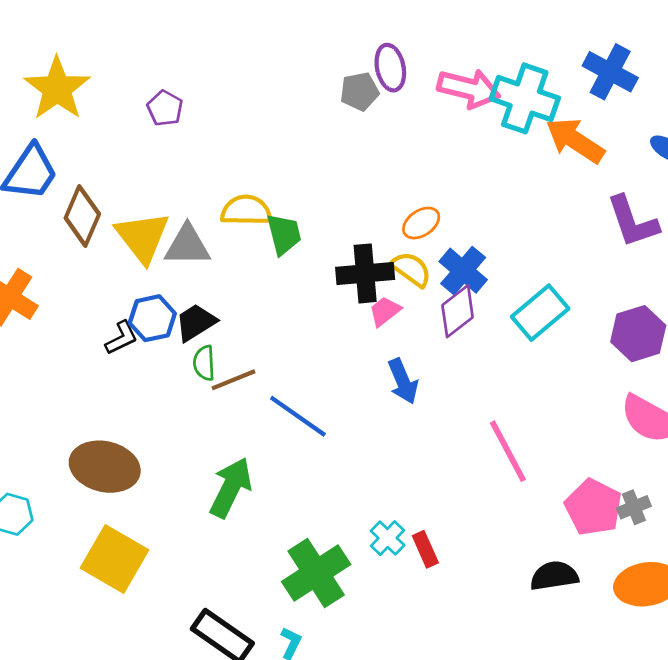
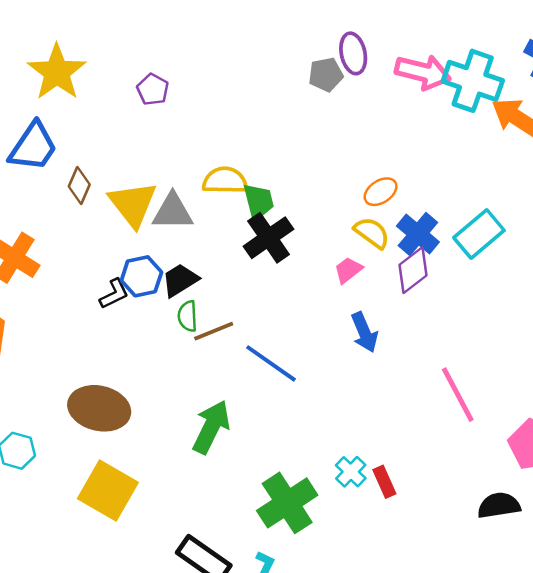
brown diamond: (82, 216) -> (79, 185), size x0.7
black cross: (365, 273) -> (268, 238), moved, turned -30
cyan rectangle: (540, 313) -> (479, 234), moved

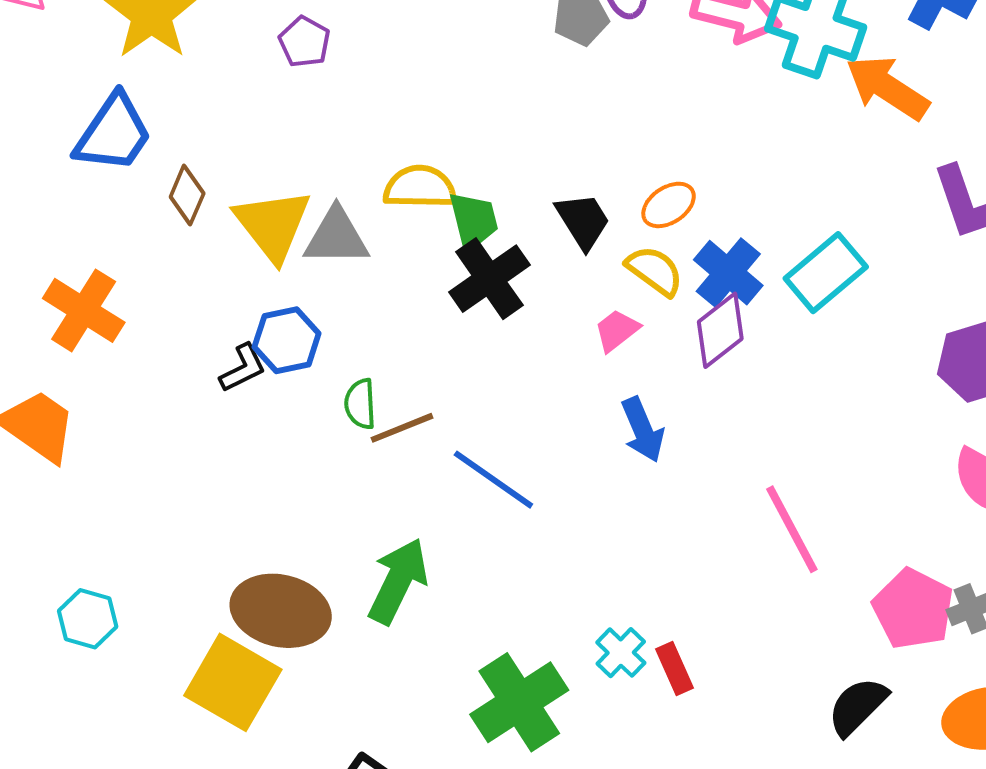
black trapezoid: (180, 280) -> (583, 221), moved, turned 90
brown ellipse: (99, 408) -> (281, 611), moved
black semicircle: (499, 505) -> (857, 706), turned -36

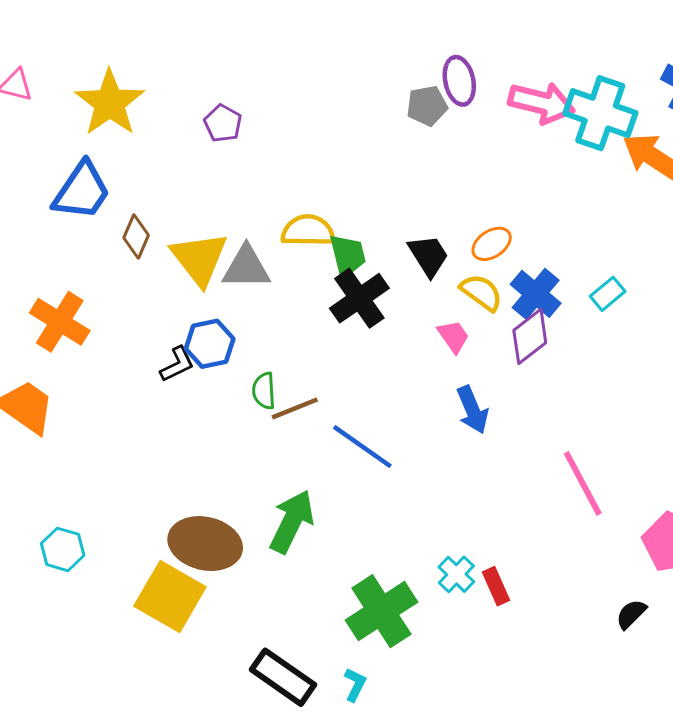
cyan rectangle: (826, 273) -> (608, 294), size x0.6
pink trapezoid: (617, 330) -> (453, 336), turned 93
black semicircle: (857, 706) -> (631, 614), size x0.7

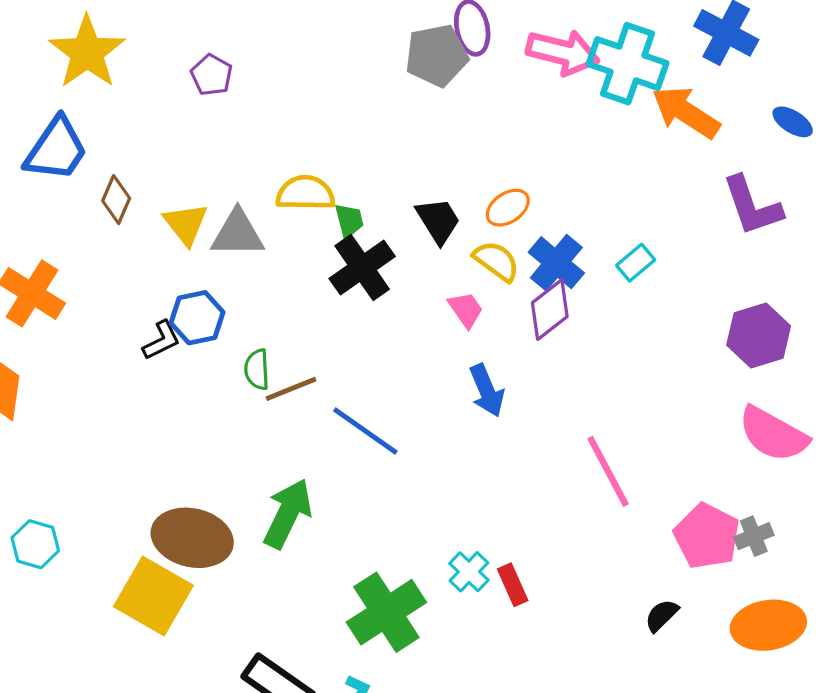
gray pentagon: (427, 106) -> (437, 56), size x1.4
green trapezoid: (348, 256) -> (349, 221), size x0.7
yellow triangle: (199, 259) -> (186, 224), size x0.7

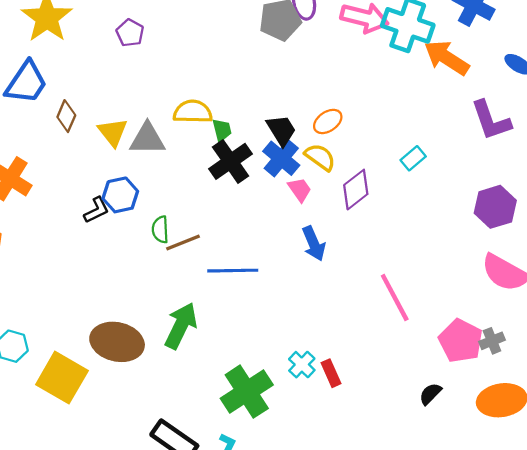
blue cross: (556, 263) -> (281, 158), moved
blue line: (365, 431) -> (233, 271), turned -36
yellow square: (153, 596) -> (62, 378), moved

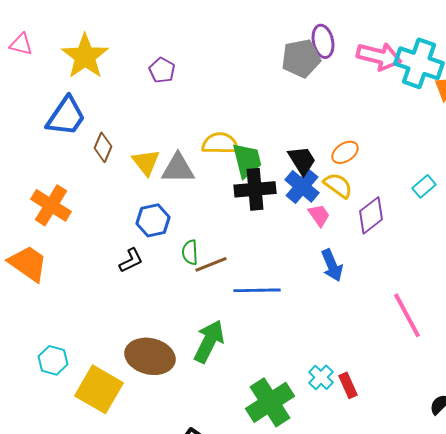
green trapezoid: (222, 130) -> (247, 160), size x1.6
black cross: (231, 161) -> (255, 189), turned 30
black L-shape: (97, 210) -> (131, 260), moved

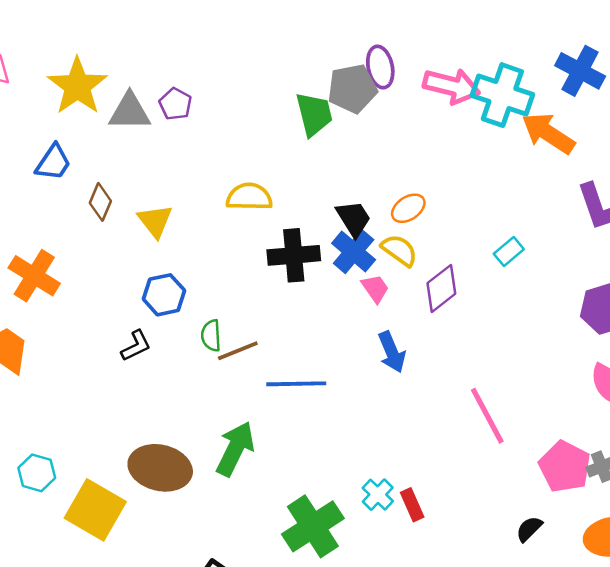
blue trapezoid: (66, 116) -> (53, 162), size x0.7
green trapezoid: (247, 160) -> (314, 114), moved
gray triangle: (178, 168) -> (130, 112), moved

